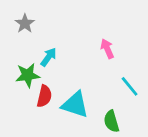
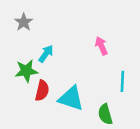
cyan line: (130, 86) -> (122, 81), turned 42

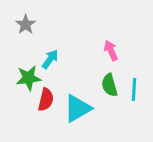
cyan triangle: (71, 98) -> (78, 108), turned -48
green semicircle: (105, 114) -> (109, 85), moved

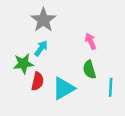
gray star: (26, 24) -> (43, 20), moved, size x1.5
cyan line: (134, 90) -> (111, 87), moved

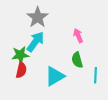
cyan arrow: (41, 48) -> (35, 42), size x1.5
red semicircle: (37, 81) -> (21, 70), moved

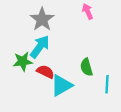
pink arrow: (78, 36) -> (88, 11), moved
red semicircle: (21, 70) -> (45, 72), moved, turned -77

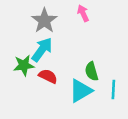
pink arrow: (88, 11) -> (83, 13), moved
cyan triangle: (61, 85) -> (81, 91), moved

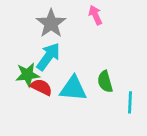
red semicircle: (48, 76) -> (41, 87), moved
cyan triangle: (81, 91) -> (73, 89), moved, turned 35

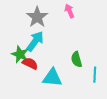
green star: (27, 75) -> (20, 54), turned 30
cyan triangle: (73, 89) -> (52, 78), moved

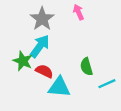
red semicircle: (30, 63) -> (44, 71), moved
cyan line: (95, 75) -> (107, 84), turned 63

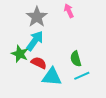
cyan line: (107, 84) -> (82, 76), moved

